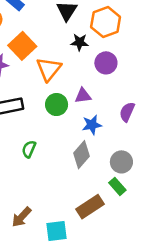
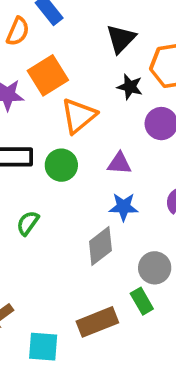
green circle: (57, 105) -> (61, 165), moved

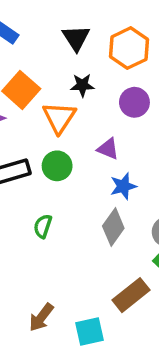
black star: (130, 87) -> (82, 85), moved
purple triangle: (119, 163) -> (108, 149), turned 35

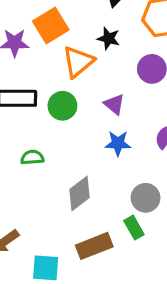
green semicircle: (43, 226) -> (32, 157), turned 50
gray diamond: (113, 227) -> (80, 194), moved

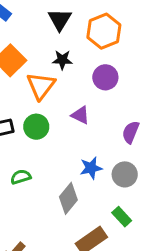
blue star: (118, 143) -> (91, 168), moved
gray circle: (146, 198) -> (125, 174), moved

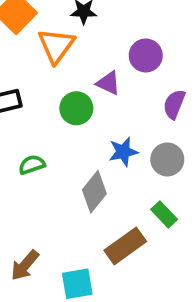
purple circle: (105, 77) -> (146, 55), moved
green circle: (36, 127) -> (76, 108), moved

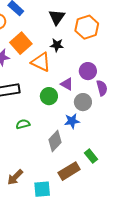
orange triangle: (56, 46) -> (41, 62), turned -45
purple semicircle: (174, 104) -> (102, 88), moved, turned 140
gray circle: (167, 159) -> (83, 102), moved

